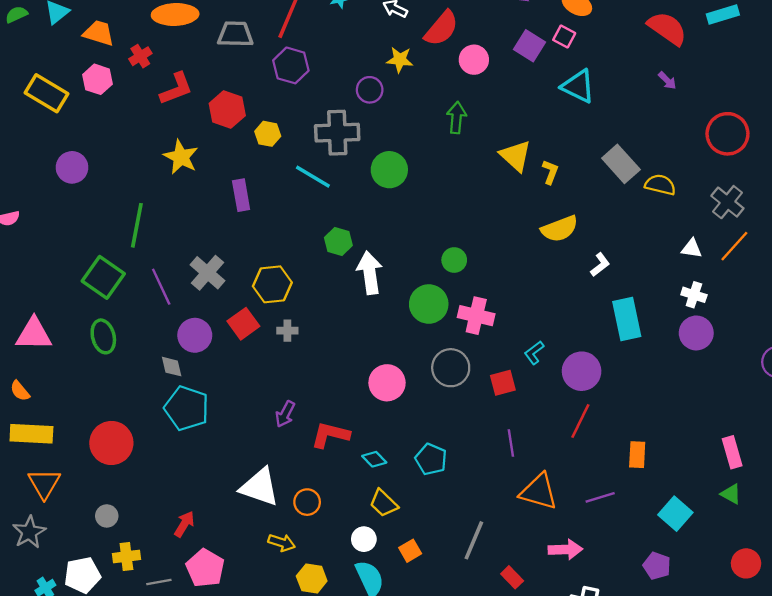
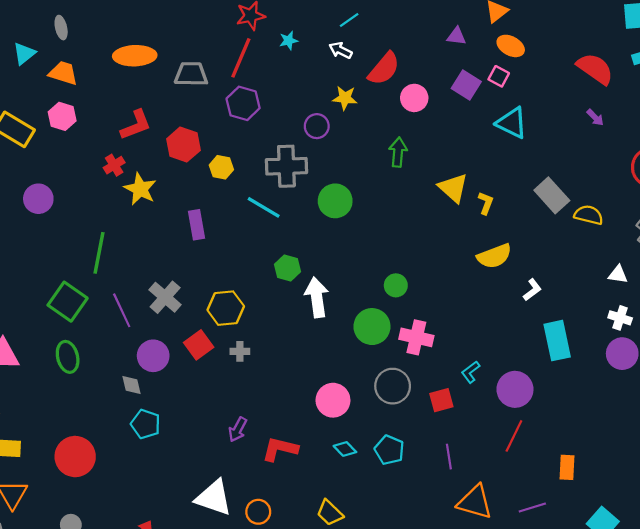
red cross: (140, 56) -> (114, 165), moved
cyan pentagon: (187, 408) -> (146, 424), size x0.7
cyan diamond: (374, 459) -> (345, 449), moved
cyan pentagon: (431, 459) -> (389, 450), moved

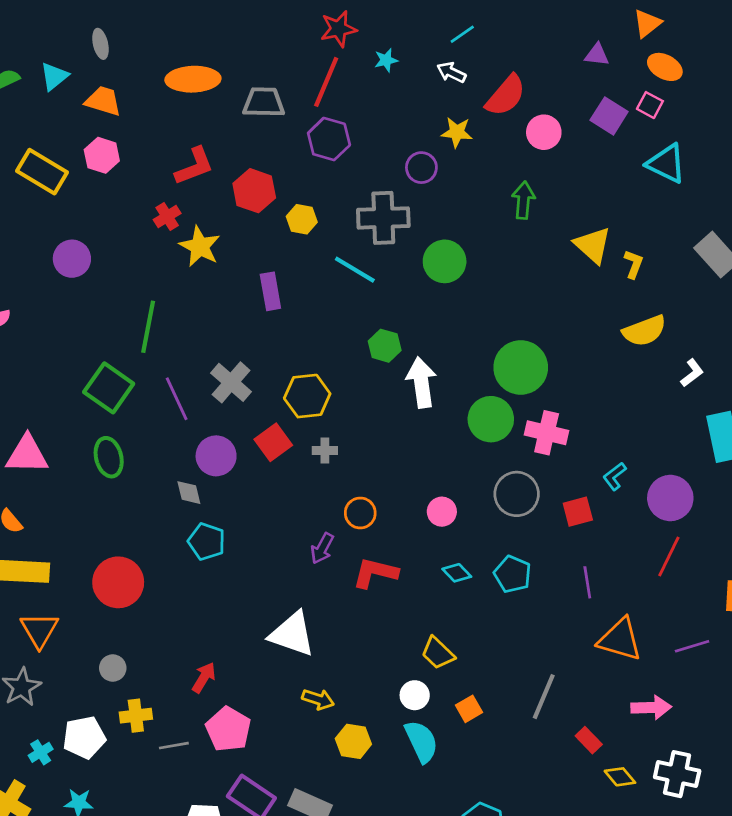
green circle: (396, 285) -> (521, 367), size x1.8
pink circle: (333, 400) -> (442, 512), size x0.7
orange circle: (258, 512) -> (360, 513), moved

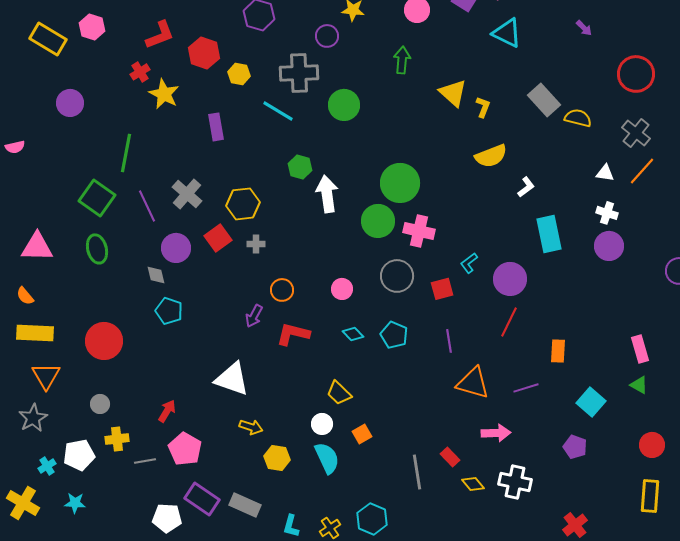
gray line: (544, 697) -> (417, 472), moved, turned -32

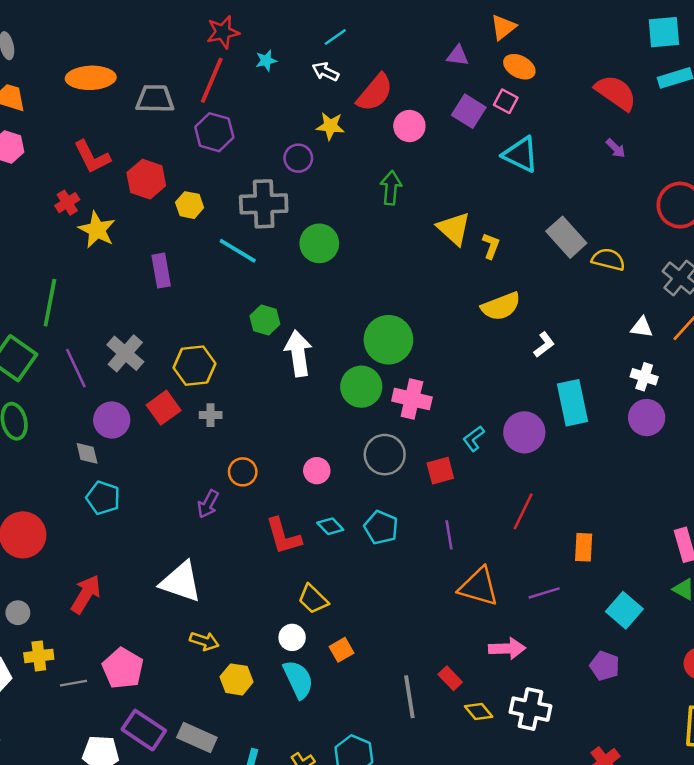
red L-shape: (160, 35) -> (92, 157), turned 84
purple circle: (510, 279) -> (524, 432), moved
red L-shape: (293, 334) -> (283, 536), moved, turned -120
red arrow: (167, 411) -> (86, 594), moved, size x1.4

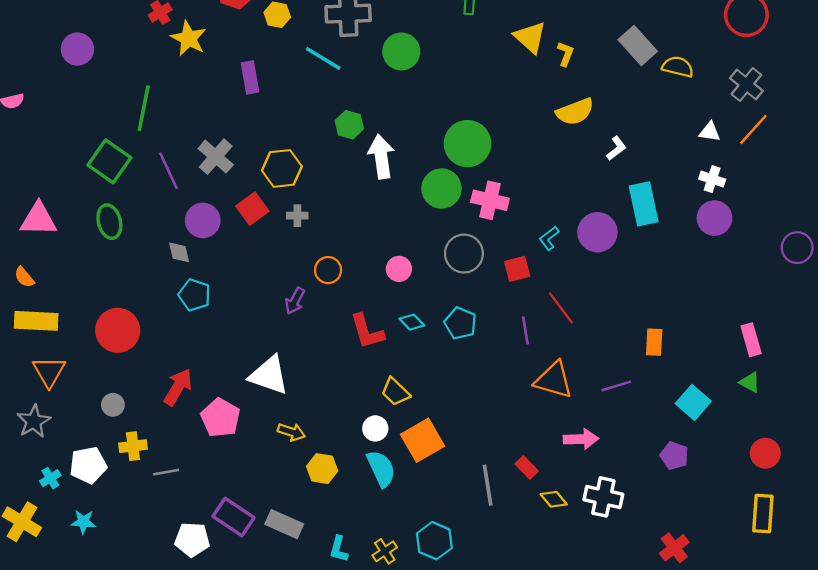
red line: (523, 511) -> (561, 308), moved, turned -63
orange square: (341, 650) -> (423, 440), size x1.8
pink pentagon: (123, 668) -> (220, 418), moved

